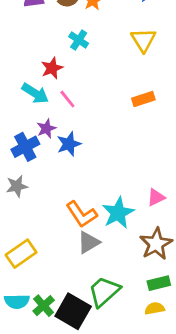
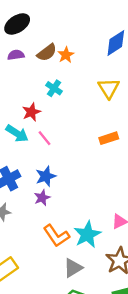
purple star: (46, 129) -> (42, 198), moved
gray triangle: (89, 242) -> (73, 268), moved

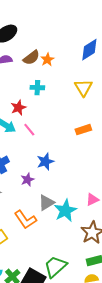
cyan cross: (54, 88) -> (37, 88), turned -32
blue star: (46, 176) -> (45, 162), moved
orange L-shape: (56, 236) -> (25, 220), moved
gray triangle: (73, 268) -> (46, 203), moved

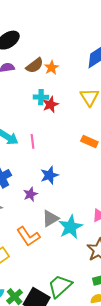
red star: (18, 108) -> (50, 105), moved
pink line: (29, 130) -> (32, 141), turned 32
orange rectangle: (83, 130) -> (89, 141), turned 42

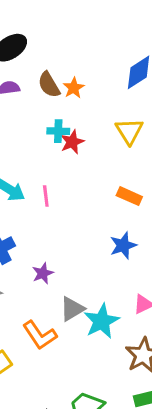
brown semicircle: (35, 65) -> (49, 85), turned 96
blue star: (49, 175) -> (123, 245), moved

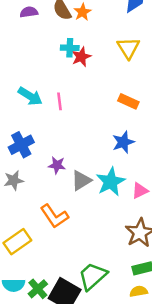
purple star: (43, 273) -> (57, 165), turned 30
gray triangle: (72, 309) -> (81, 180), moved
cyan star: (101, 321) -> (111, 182), moved

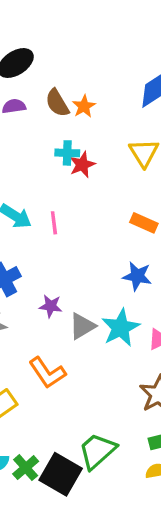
blue star: (123, 142) -> (137, 276), turned 30

